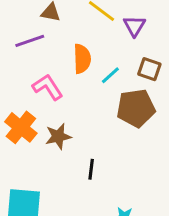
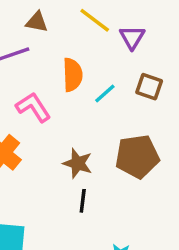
brown pentagon: (136, 108) -> (137, 157), moved
brown star: (58, 136) -> (78, 163), moved, turned 30

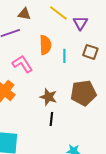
cyan line: (105, 94) -> (64, 56), turned -48

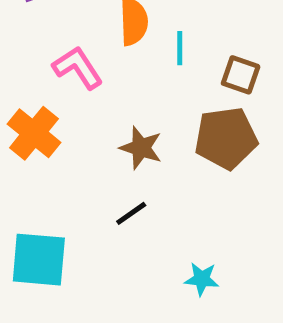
brown square: (90, 52) -> (241, 75), moved
black line: (51, 119) -> (131, 213), moved, turned 48

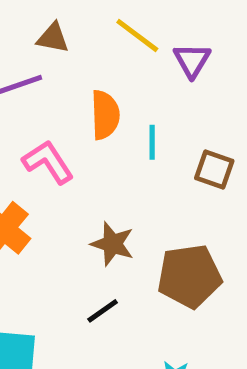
brown pentagon: (226, 138) -> (189, 276), moved

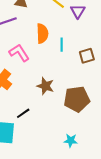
brown square: (214, 169) -> (87, 56), turned -35
black line: (103, 311) -> (23, 113), moved

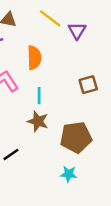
cyan line: (62, 45) -> (39, 96), moved
cyan star: (71, 141) -> (69, 174), moved

